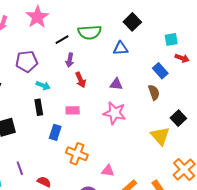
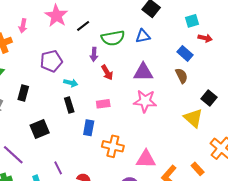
green semicircle: (90, 32) -> (113, 38), moved
black line: (62, 40) -> (83, 26), moved
purple triangle: (116, 84) -> (143, 72), size x1.5
pink triangle: (108, 171) -> (146, 159), size x1.5

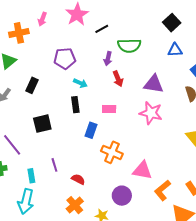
blue triangle: (143, 36) -> (175, 50), moved

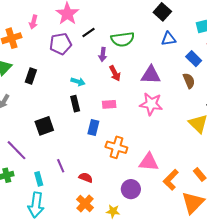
black line: (102, 29) -> (88, 33), moved
purple pentagon: (65, 58) -> (61, 44), moved
black rectangle: (32, 85) -> (31, 76), moved

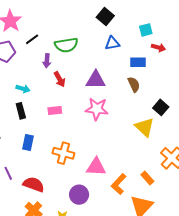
blue rectangle: (194, 59) -> (138, 62), turned -42
blue rectangle: (93, 127) -> (28, 143), moved
red semicircle: (86, 178) -> (34, 184), size x1.5

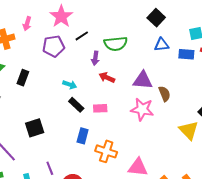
blue rectangle: (138, 62) -> (186, 54), moved
red arrow: (60, 79) -> (107, 77), turned 140
brown semicircle: (134, 84) -> (165, 94), moved
black rectangle: (21, 111) -> (76, 105), moved, turned -35
blue rectangle: (28, 143) -> (83, 136), moved

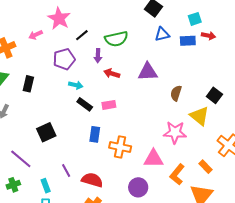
pink arrow: (27, 24) -> (36, 35), moved, turned 56
purple pentagon: (54, 46) -> (64, 59), moved
brown semicircle: (165, 94) -> (176, 93), moved, turned -133
pink star: (142, 109) -> (175, 132), moved

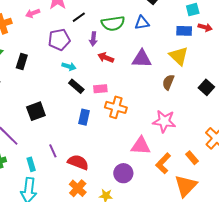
blue triangle: (162, 34) -> (142, 23), moved
yellow triangle: (199, 116) -> (179, 56), moved
orange cross: (120, 147) -> (116, 107), moved

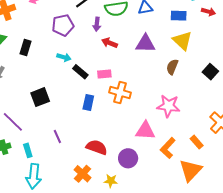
blue rectangle: (184, 31) -> (179, 16), moved
cyan arrow: (69, 66) -> (64, 57), moved
red semicircle: (78, 162) -> (97, 147), moved
cyan rectangle: (31, 164) -> (28, 150), moved

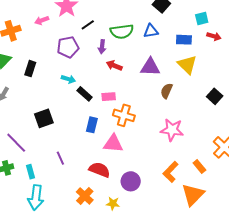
brown semicircle: (172, 67) -> (167, 91), moved
pink triangle: (145, 131) -> (113, 144), moved

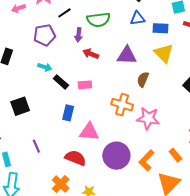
blue triangle: (151, 31) -> (137, 18), moved
orange cross: (124, 115) -> (122, 105), moved
purple circle: (131, 181) -> (116, 156), moved, size x1.4

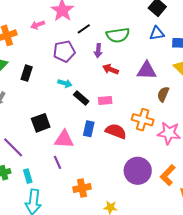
pink triangle: (89, 132) -> (64, 139), moved
red semicircle: (75, 158) -> (116, 131), moved
orange cross: (61, 184) -> (82, 188), moved, turned 36

